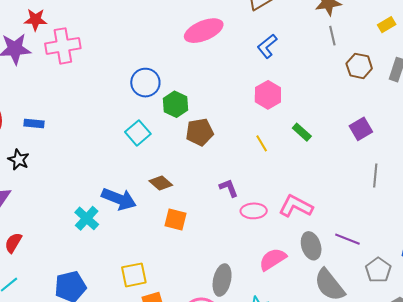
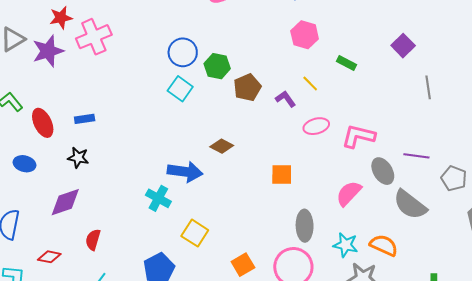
cyan square: (138, 133) -> (180, 89), moved
purple L-shape: (229, 188) -> (286, 99), moved
pink ellipse: (254, 211) -> (316, 126), moved
orange square: (175, 219) -> (282, 175), moved
yellow square: (134, 275) -> (195, 233), moved, turned -32

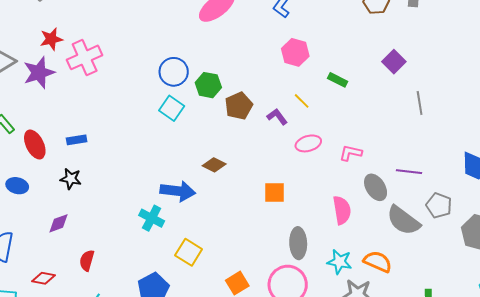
pink L-shape: (358, 136) -> (351, 153), size x0.7
gray pentagon: (454, 178) -> (439, 205), moved
pink semicircle: (349, 193) -> (342, 210), turned 128
purple diamond: (65, 202) -> (59, 223), size x0.7

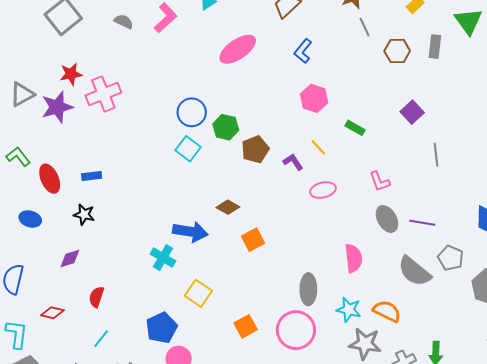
pink L-shape: (351, 153) -> (380, 181), moved, turned -125
gray ellipse: (376, 187) -> (387, 219), moved
orange square: (274, 192) -> (253, 240), moved, turned -30

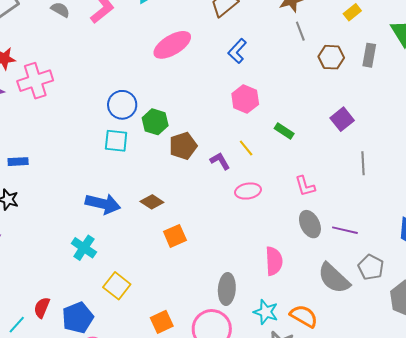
cyan square: (188, 149) -> (116, 141), turned -35
blue arrow: (190, 232) -> (103, 204), moved
red semicircle: (96, 297) -> (42, 308), moved

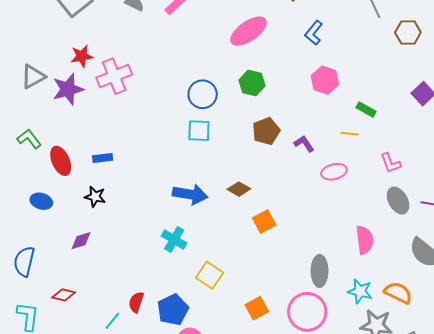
green hexagon: (155, 122) -> (252, 83), moved
yellow line: (246, 148) -> (349, 134), moved, turned -42

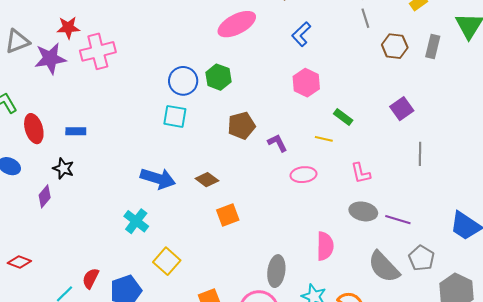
green hexagon: (252, 83) -> (218, 77), moved
gray ellipse: (398, 201) -> (363, 211), turned -56
purple diamond: (81, 241) -> (45, 196), moved, turned -40

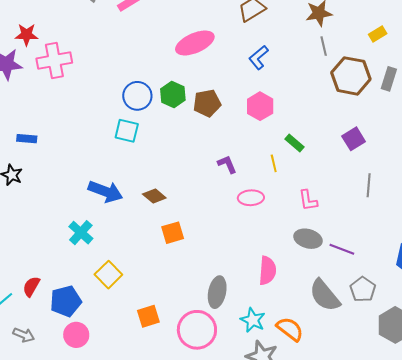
brown hexagon: (395, 46) -> (351, 76), size x1.5
brown pentagon: (241, 126) -> (207, 103), moved
yellow line: (324, 139) -> (274, 163), turned 60

